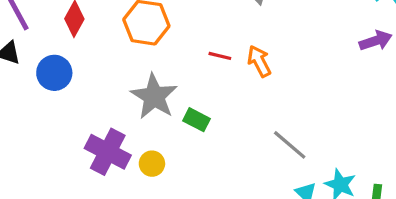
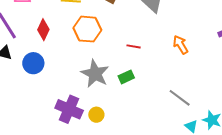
orange arrow: (259, 61) -> (181, 45), moved
green rectangle: (196, 120) -> (126, 77), moved, turned -49

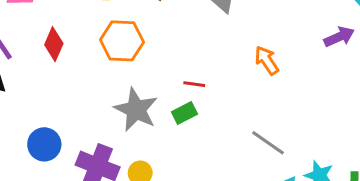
red line: (134, 46) -> (194, 84), moved
blue circle: (33, 63) -> (44, 144), moved

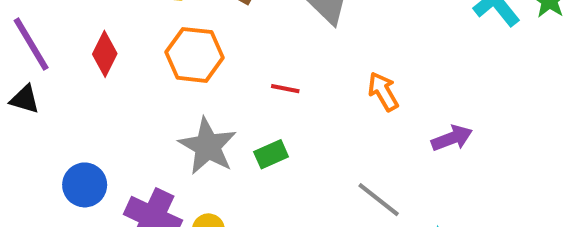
purple arrow: (339, 37) -> (452, 138), moved
red line: (194, 84) -> (285, 89), moved

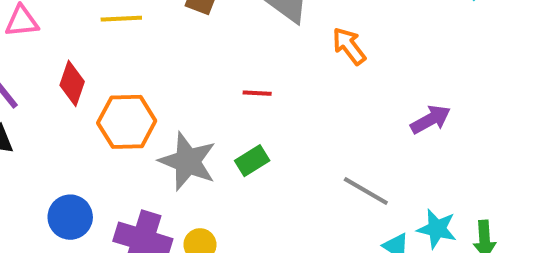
orange hexagon: (194, 55) -> (127, 122), moved
orange arrow: (383, 91) -> (349, 46), moved

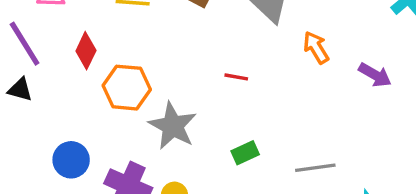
purple arrow: (431, 119) -> (375, 75), moved, turned 52
green rectangle: (252, 161) -> (245, 153), moved
gray line: (366, 191) -> (315, 168), turned -45

